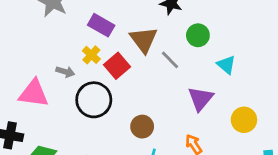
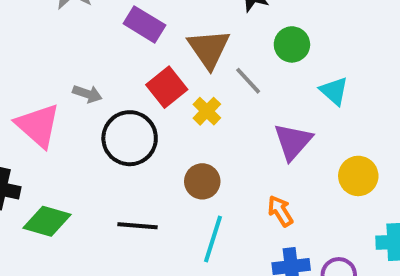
yellow cross: (91, 55) -> (207, 111), moved
pink triangle: (34, 93) -> (38, 125), turned 32

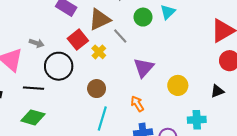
brown triangle: (209, 49) -> (100, 19), turned 40
cyan triangle: (334, 91) -> (168, 12), moved, turned 35
green diamond: (47, 221) -> (33, 117), moved
black line: (137, 226) -> (34, 88), moved

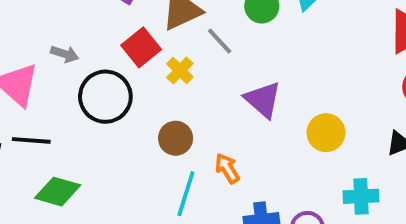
purple triangle: (144, 68) -> (263, 100), turned -30
black line: (34, 88) -> (31, 140), moved
orange arrow: (137, 104) -> (227, 168), moved

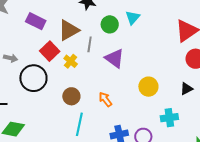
gray line: (220, 41) -> (90, 44), turned 56
purple triangle: (263, 100) -> (115, 58), moved
orange arrow: (227, 168) -> (105, 99), moved

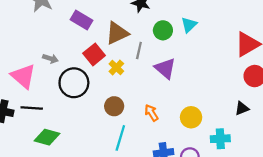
yellow circle: (148, 87) -> (191, 117), moved

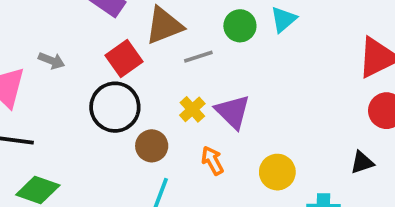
gray line: (139, 51) -> (198, 57), turned 56
yellow cross: (116, 68) -> (192, 109), moved
purple triangle: (165, 68) -> (233, 112), moved
black circle: (74, 83) -> (115, 107), moved

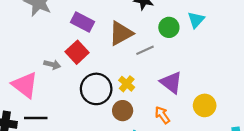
red square: (124, 58) -> (77, 52), moved
yellow cross: (192, 109) -> (127, 84), moved
yellow circle: (277, 172) -> (205, 105), moved

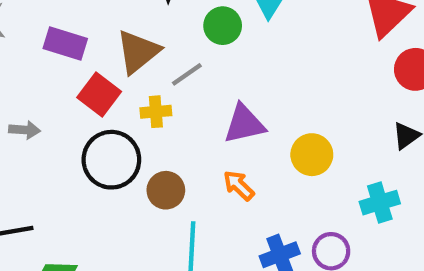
red square: (77, 52) -> (99, 95), moved
purple triangle: (171, 82) -> (244, 124), turned -40
yellow cross: (127, 84) -> (156, 112), moved, turned -35

